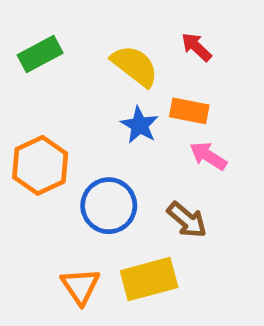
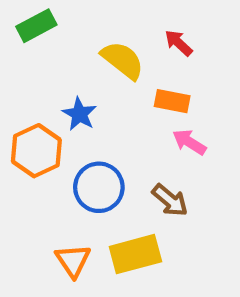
green rectangle: (40, 54) -> (36, 26), moved
blue star: (140, 125) -> (79, 114), moved

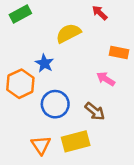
red arrow: (179, 43) -> (100, 13), moved
yellow semicircle: (123, 60) -> (68, 33), turned -65
orange rectangle: (172, 101) -> (119, 52), moved

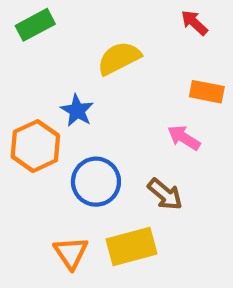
red arrow: (100, 13) -> (194, 23), moved

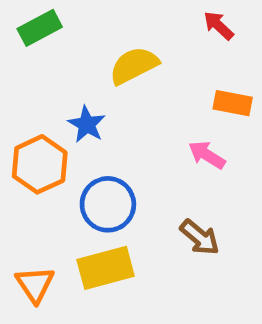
brown arrow: (165, 194) -> (200, 237), moved
yellow rectangle: (132, 247) -> (106, 268), moved
orange triangle: (71, 253) -> (35, 284), moved

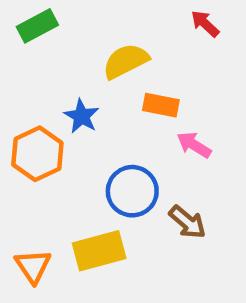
orange rectangle: (233, 103) -> (161, 105), moved
blue circle: (108, 204) -> (132, 191), moved

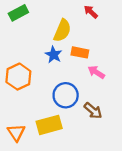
red arrow: (205, 24) -> (91, 12), moved
yellow semicircle: (126, 61) -> (62, 31), turned 140
blue star: (82, 116) -> (54, 55), moved

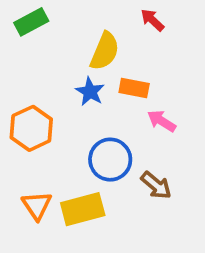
orange triangle: (16, 133) -> (37, 205), moved

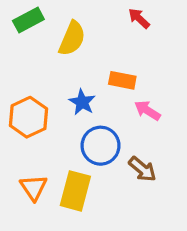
yellow semicircle: (105, 51) -> (72, 38), moved
blue star: (90, 92) -> (82, 102), moved
yellow rectangle: (83, 209) -> (75, 191), turned -60

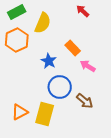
orange rectangle: (122, 80) -> (73, 48), turned 35
orange hexagon: (28, 117) -> (17, 40), moved
orange triangle: (34, 188) -> (20, 112), turned 36

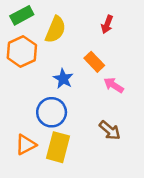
red arrow: (83, 11) -> (107, 24), moved, turned -112
blue circle: (60, 87) -> (52, 112), moved

